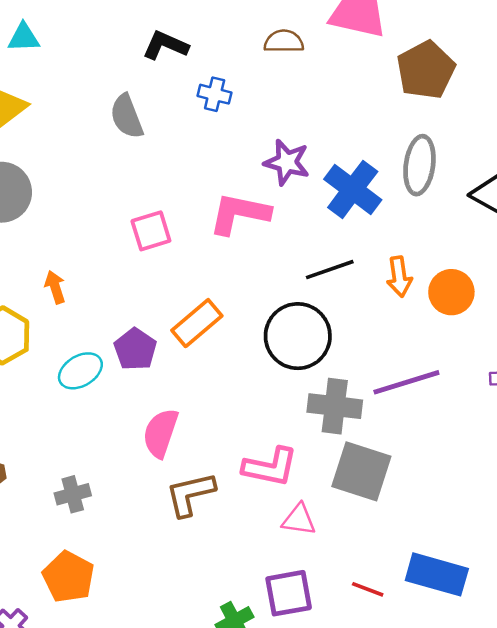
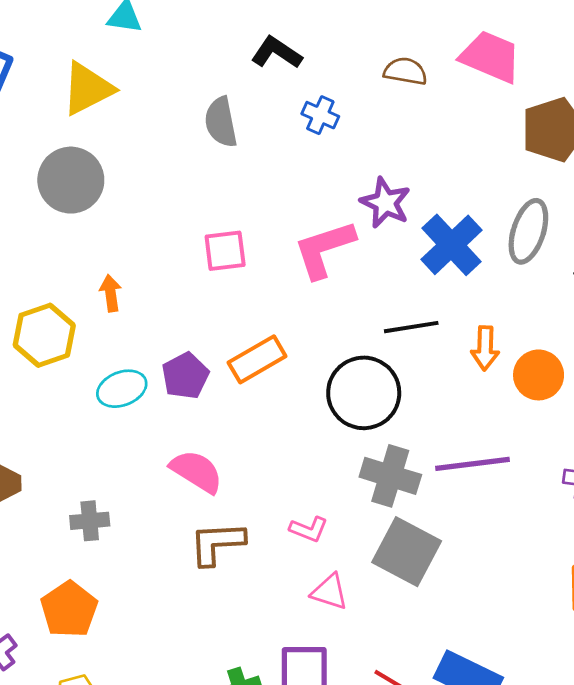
pink L-shape: (239, 214) -> (324, 249), turned -40
pink semicircle: (161, 433) -> (197, 471), turned 93
pink L-shape: (270, 467) -> (309, 529), size x0.6

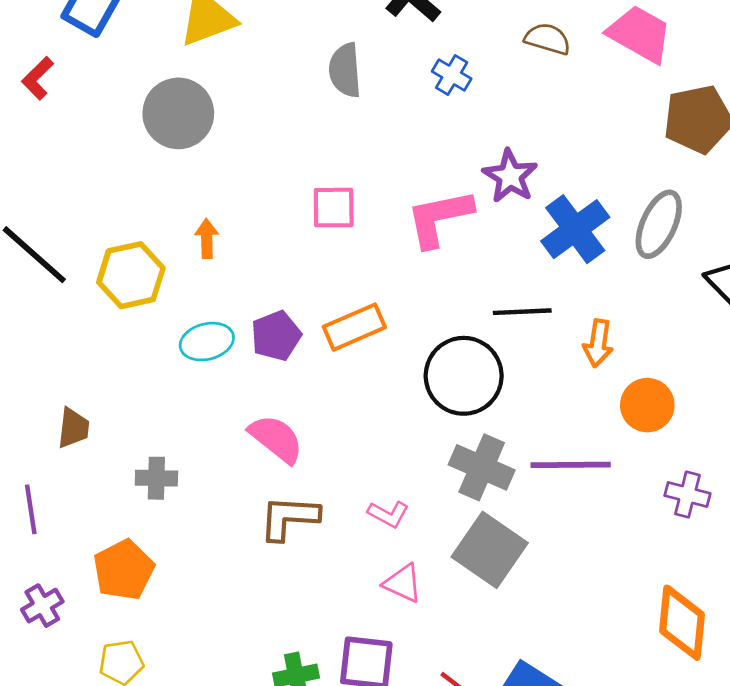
orange circle: (539, 375) -> (647, 405), moved

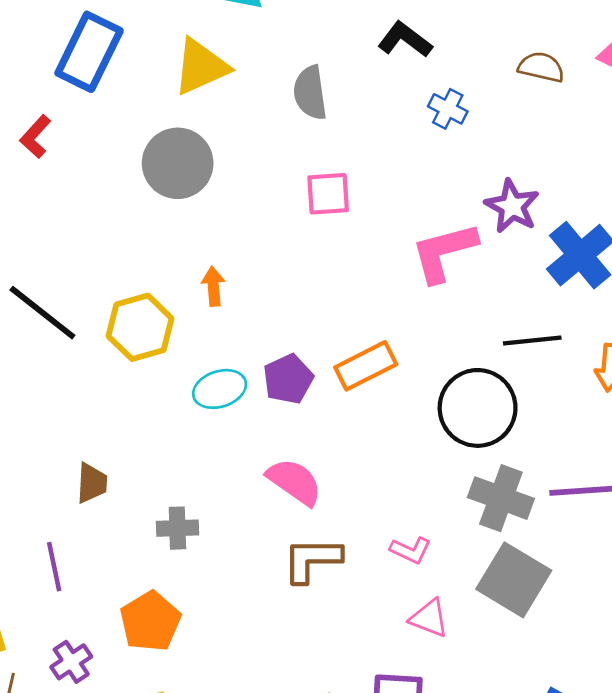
gray semicircle: (345, 70) -> (310, 93), moved
pink square: (334, 208) -> (328, 194), moved

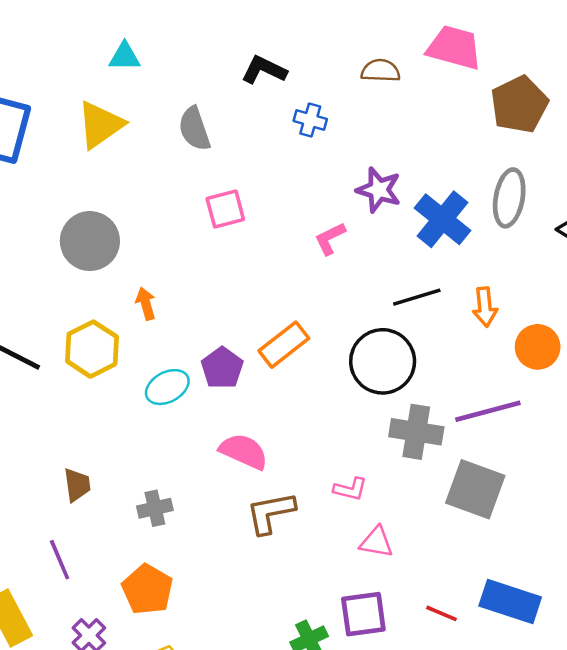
gray circle: (178, 163) -> (90, 241), moved
pink L-shape: (444, 252) -> (330, 238), size x0.6
gray square: (514, 580) -> (475, 489), moved

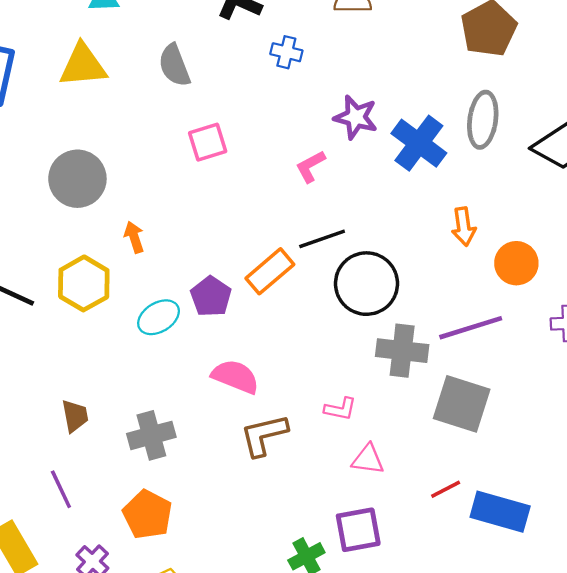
yellow triangle: (100, 125) -> (83, 65), turned 32
black line: (417, 297) -> (322, 239), moved
gray cross: (155, 508) -> (151, 435), size x1.4
red line: (441, 613) -> (446, 489), moved, turned -48

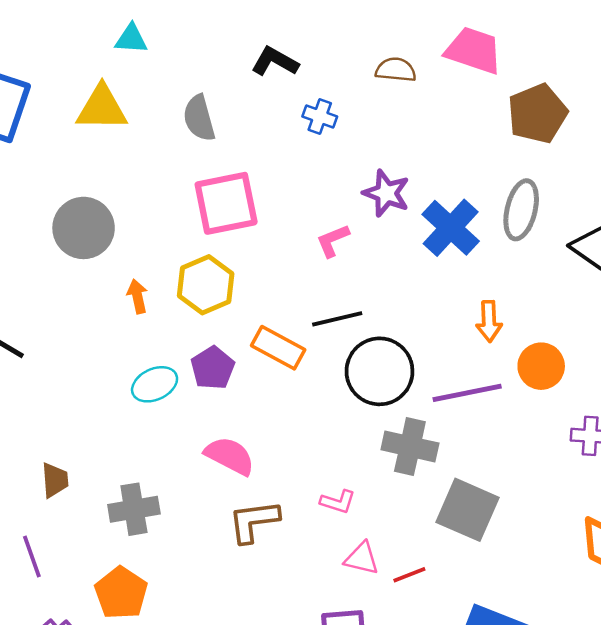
pink square: (208, 142) -> (226, 203), size x1.6
orange rectangle: (270, 271) -> (278, 348), turned 63
yellow hexagon: (84, 283) -> (206, 285), moved
purple line: (471, 328) -> (467, 393), moved
red line: (446, 489) -> (409, 575), moved

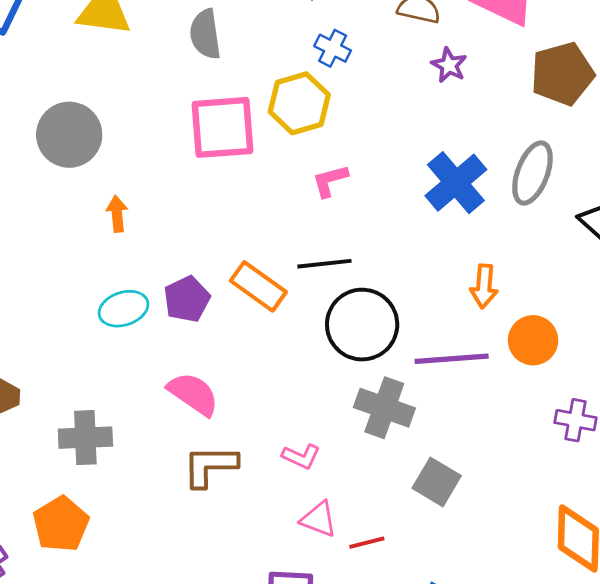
purple star: (386, 193) -> (449, 65), moved, size x0.7
yellow hexagon: (206, 285) -> (299, 103), moved
gray square: (467, 510) -> (437, 482), size x0.7

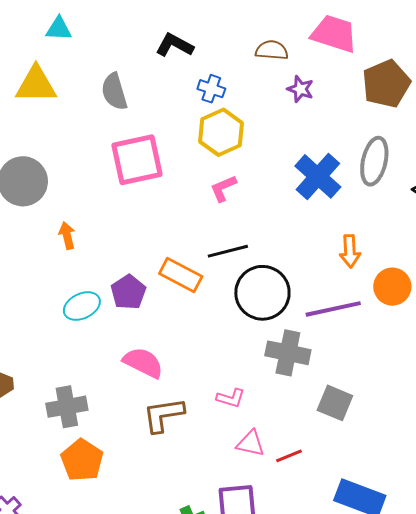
yellow hexagon: (299, 103) -> (221, 132), moved
orange pentagon: (61, 524) -> (82, 460), moved

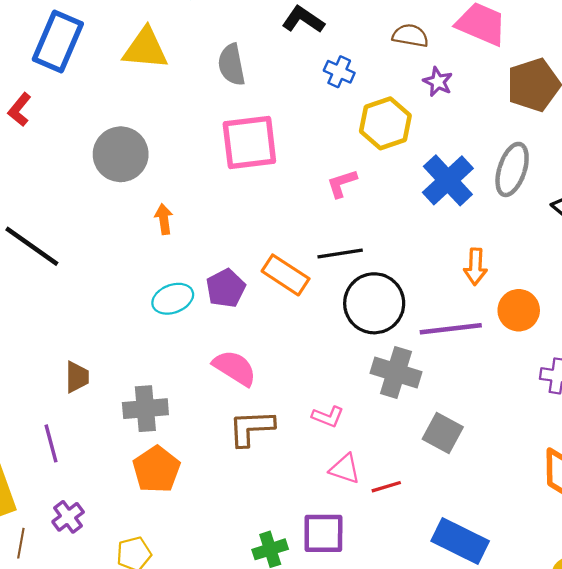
yellow hexagon: (221, 132) -> (385, 123), moved

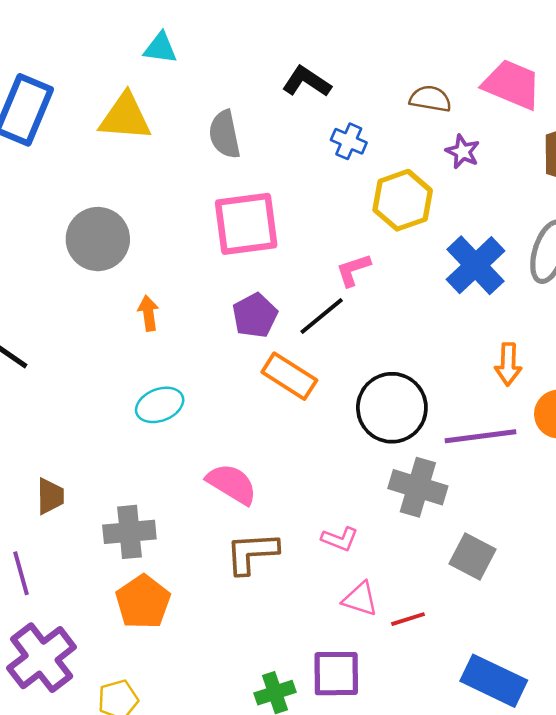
black line: (340, 253) -> (322, 316), moved, turned -30
purple pentagon: (226, 288) -> (255, 316), moved
purple cross: (68, 517) -> (42, 658), size x1.8

